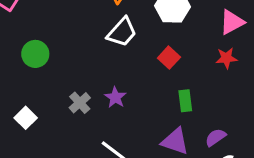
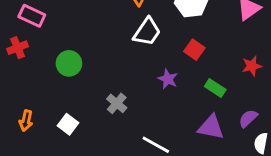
red star: (226, 58) -> (252, 66), moved
purple star: (115, 97) -> (168, 79), moved
green rectangle: (185, 101) -> (215, 88), turned -42

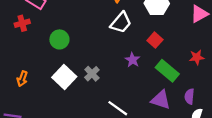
green rectangle: (215, 88) -> (167, 71), size x1.5
purple semicircle: (248, 118) -> (189, 96), turned -48
white square: (68, 124) -> (64, 77), moved, size x1.5

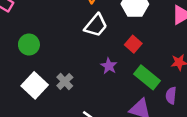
purple semicircle: (189, 96) -> (171, 96), moved

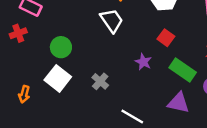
white trapezoid: (96, 25) -> (112, 20), moved, turned -70
white square: (35, 85) -> (58, 78), moved

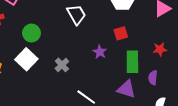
red square: (166, 38) -> (121, 33), turned 32
green rectangle: (183, 70) -> (132, 62), turned 50

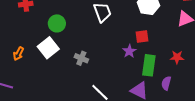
purple star: (100, 52) -> (129, 51), moved
gray cross: (62, 65) -> (81, 58), turned -32

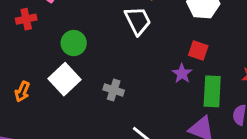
red square: (142, 36) -> (198, 51), turned 32

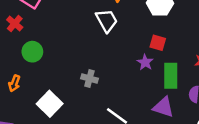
red cross: (26, 19) -> (15, 24), turned -35
green circle: (74, 43) -> (32, 52), moved
white square: (64, 79) -> (50, 104), moved

